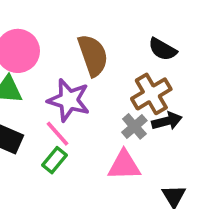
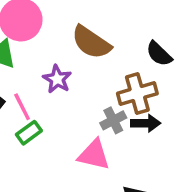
brown semicircle: (93, 55) -> (91, 42), turned 129
purple star: (69, 100) -> (57, 79), size x0.7
pink line: (58, 134) -> (22, 107), moved

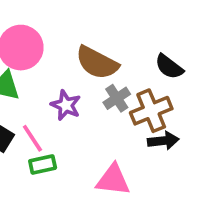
gray cross: (113, 120) -> (117, 98), moved
green rectangle: (29, 133) -> (43, 165), turned 30

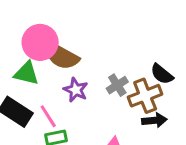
brown semicircle: (97, 63) -> (62, 56), moved
black semicircle: (169, 67) -> (162, 74), moved

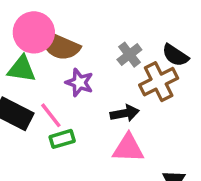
gray cross: (117, 85) -> (129, 55), moved
black arrow: (154, 120) -> (125, 113), moved

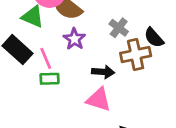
gray cross: (129, 55) -> (119, 28), turned -30

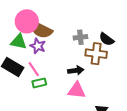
gray cross: (119, 28) -> (80, 37), turned -32
purple star: (74, 39) -> (38, 46), moved
brown cross: (136, 55) -> (96, 54), turned 30

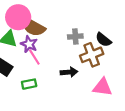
brown cross: (96, 54) -> (92, 55), turned -30
pink line: (34, 69) -> (34, 57), moved
pink triangle: (77, 90) -> (102, 87), moved

